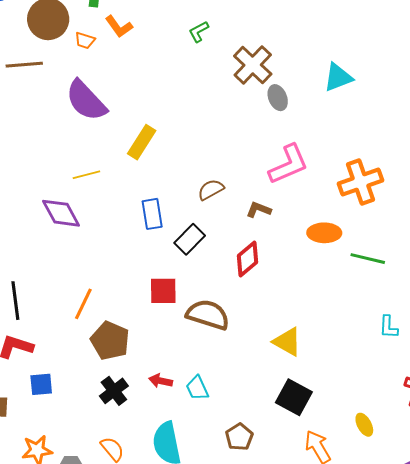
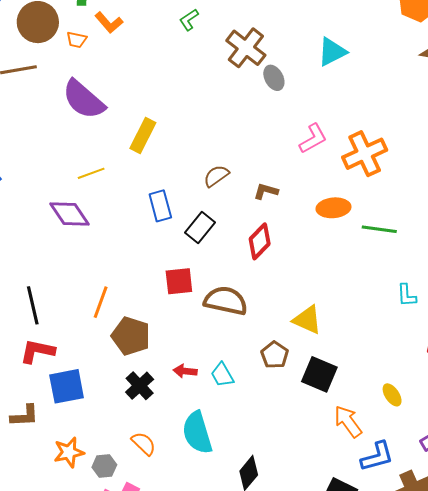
pink L-shape: (288, 164) -> (313, 139), moved, size x0.7
blue square: (41, 384) -> (67, 386), size x1.5
brown pentagon: (239, 437) -> (275, 355), moved

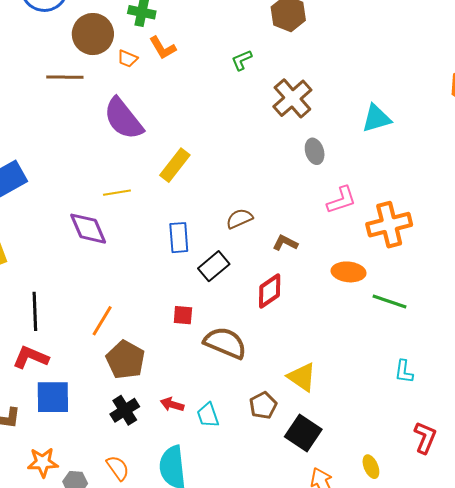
gray ellipse: (274, 78) -> (315, 151), moved
red square: (179, 281) -> (183, 315), size x0.7

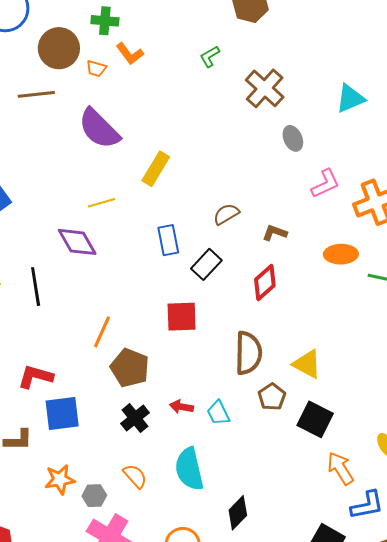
black line: (35, 311) -> (36, 287), moved
red square: (183, 315) -> (182, 317), size x1.6
brown semicircle: (225, 343) -> (248, 353), moved, turned 75

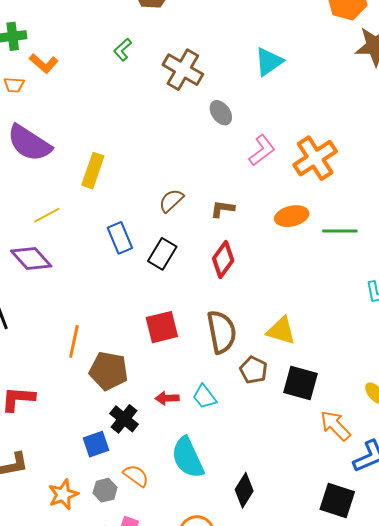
red square: (182, 317) -> (162, 327), moved
blue square: (62, 414) -> (96, 444), moved, size x0.7
gray hexagon: (94, 496) -> (105, 490), moved

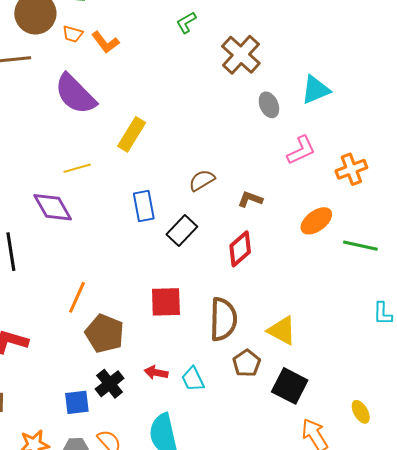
cyan triangle: (269, 62) -> (316, 90), moved
orange L-shape: (44, 63) -> (105, 42), moved
orange cross: (315, 158) -> (351, 169), size x0.7
orange ellipse: (292, 216) -> (316, 221), turned -36

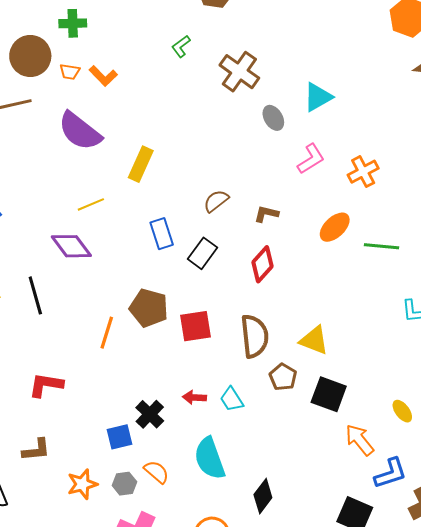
brown pentagon: (105, 333) -> (149, 308), moved

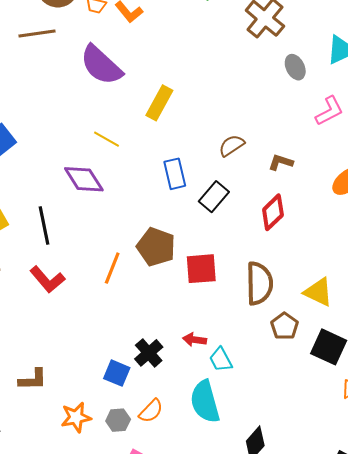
yellow line: (91, 204) -> (107, 139), turned 48
red L-shape: (46, 385) -> (47, 279), moved, turned -144
cyan trapezoid: (232, 399) -> (221, 360), moved
blue square: (119, 437) -> (117, 373), turned 32
orange semicircle: (157, 472) -> (151, 411), turned 88

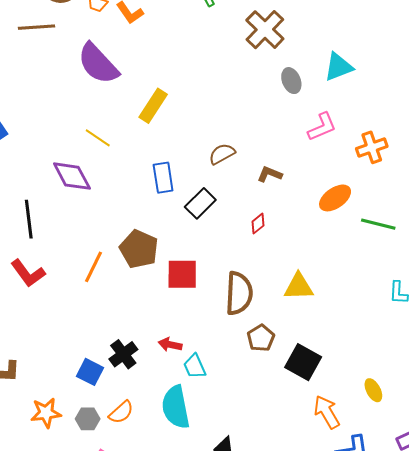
red diamond: (273, 212) -> (258, 224), size x0.6
yellow triangle: (318, 292) -> (299, 287), moved, turned -32

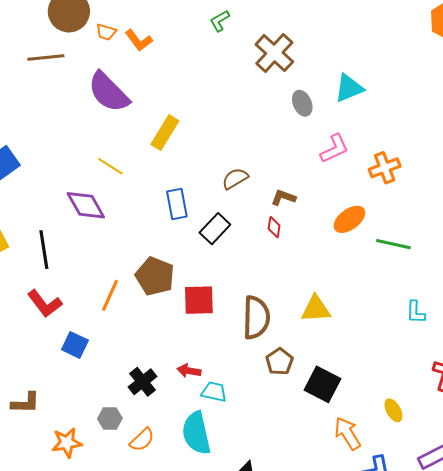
red diamond: (258, 224) -> (274, 227), moved, turned -40
cyan trapezoid: (195, 366) -> (214, 392), turned 128
blue square: (90, 372) -> (75, 345), moved
gray hexagon: (88, 419) -> (110, 418), moved

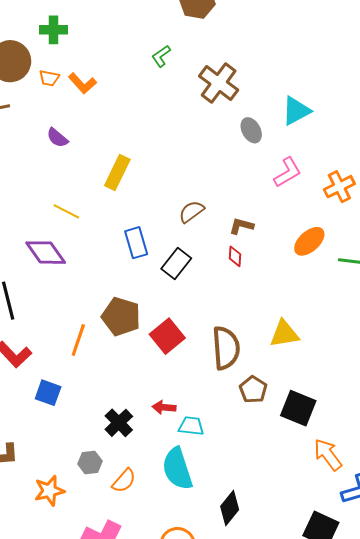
purple semicircle: (109, 92) -> (57, 138), size x0.5
red square: (199, 300) -> (167, 336), turned -32

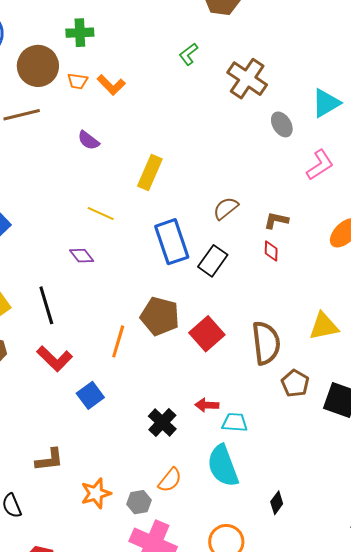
blue rectangle: (136, 243) -> (172, 242), size x1.4
purple diamond: (46, 253) -> (82, 256), size x0.6
blue square: (48, 393) -> (90, 395), turned 36
gray hexagon: (90, 462) -> (139, 502), moved
black diamond: (230, 508) -> (277, 503), size x0.7

